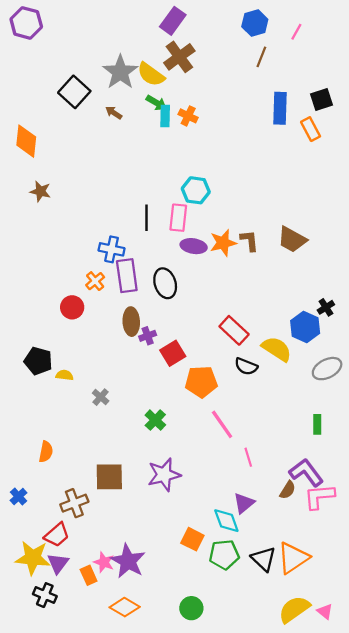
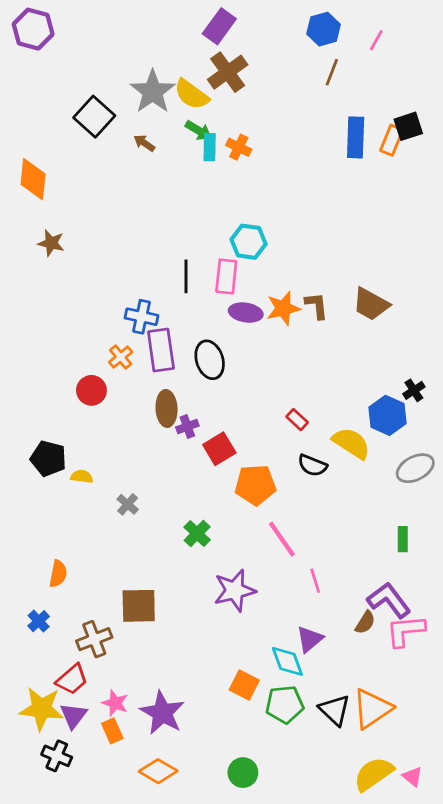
orange rectangle: (311, 129) -> (392, 140), moved, turned 50
red rectangle: (234, 330) -> (297, 420), size x0.6
purple star: (164, 475) -> (235, 590), moved
blue cross: (19, 497) -> (39, 621), moved
pink star: (104, 562) -> (115, 703), moved

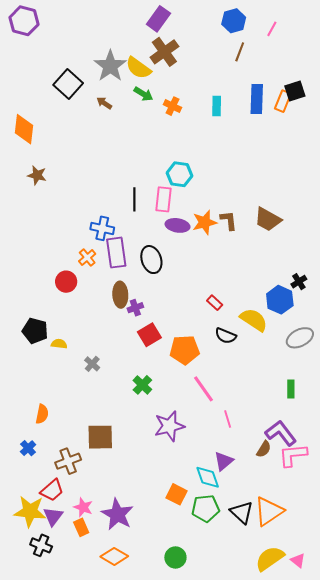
cyan rectangle: (210, 147) -> (217, 106), moved
red square: (219, 449) -> (149, 335), moved

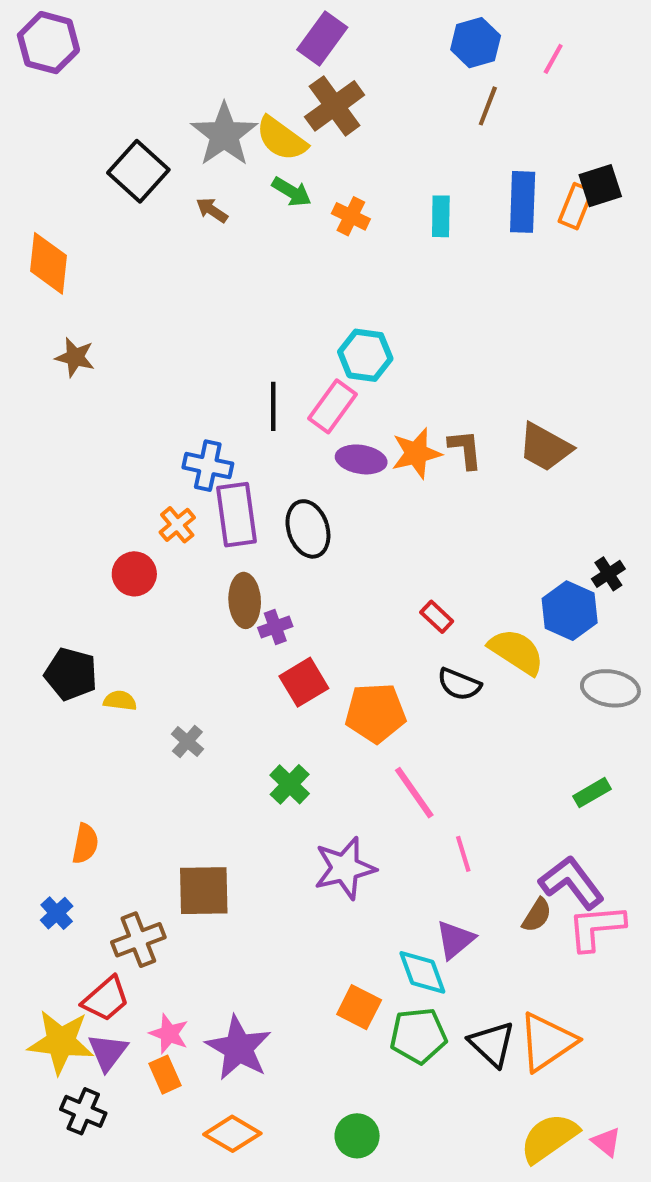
pink rectangle: (163, 199) -> (333, 406), turned 30
gray ellipse: (300, 338) -> (610, 688), turned 36
green rectangle: (291, 389) -> (592, 793), turned 60

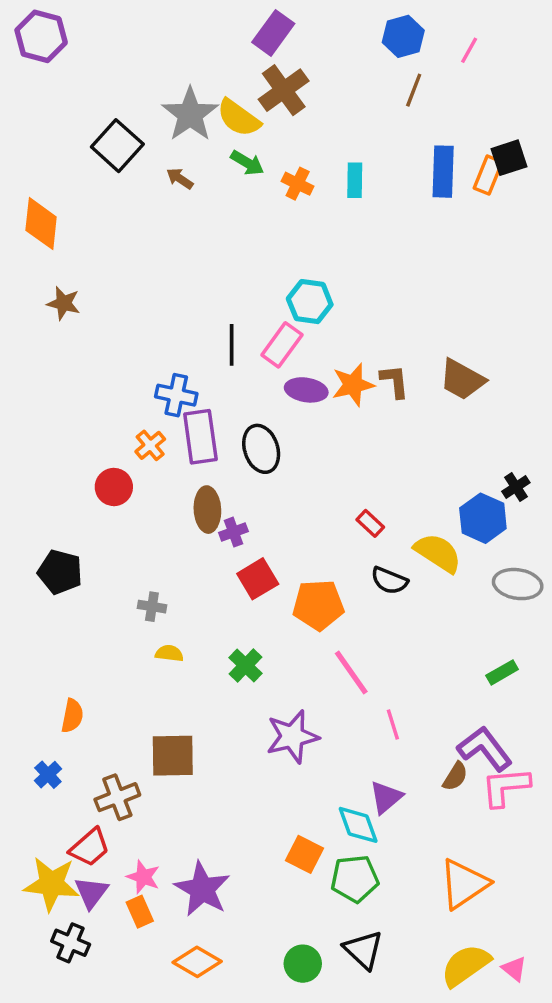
cyan rectangle: (441, 216) -> (355, 180), moved
yellow semicircle: (120, 701) -> (169, 653), moved
gray cross: (187, 741) -> (152, 607), moved, turned -32
black triangle: (492, 1044) -> (363, 950), moved

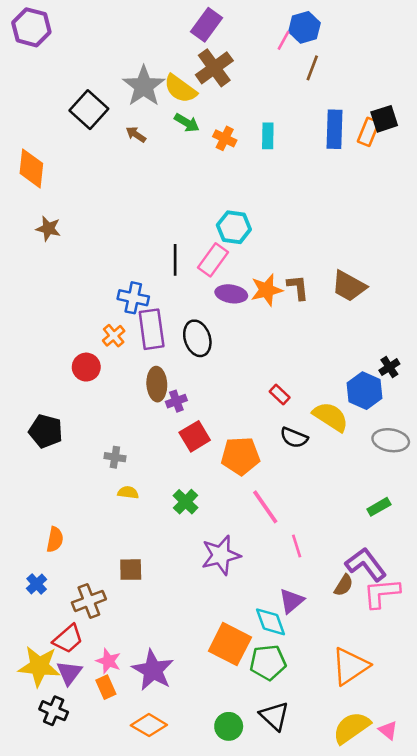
pink line: (469, 50) -> (284, 40), moved
brown square: (173, 756) -> (131, 570), size x0.7
orange square: (304, 854) -> (230, 644), size x1.5

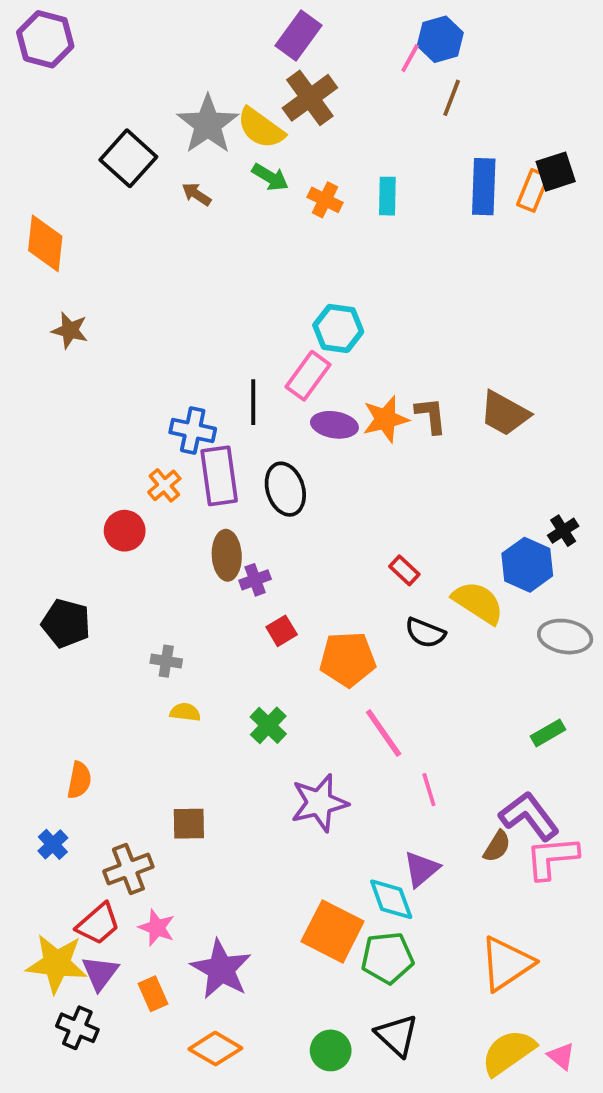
black line: (175, 260) -> (253, 402), moved
red square: (195, 436) -> (282, 631), size x0.7
pink star: (108, 661) -> (157, 928), moved

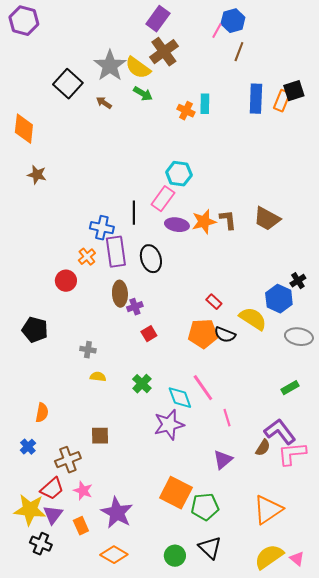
orange cross: (325, 200) -> (186, 111), moved
orange pentagon: (348, 659) -> (203, 334), moved
cyan diamond: (391, 899) -> (180, 398), moved

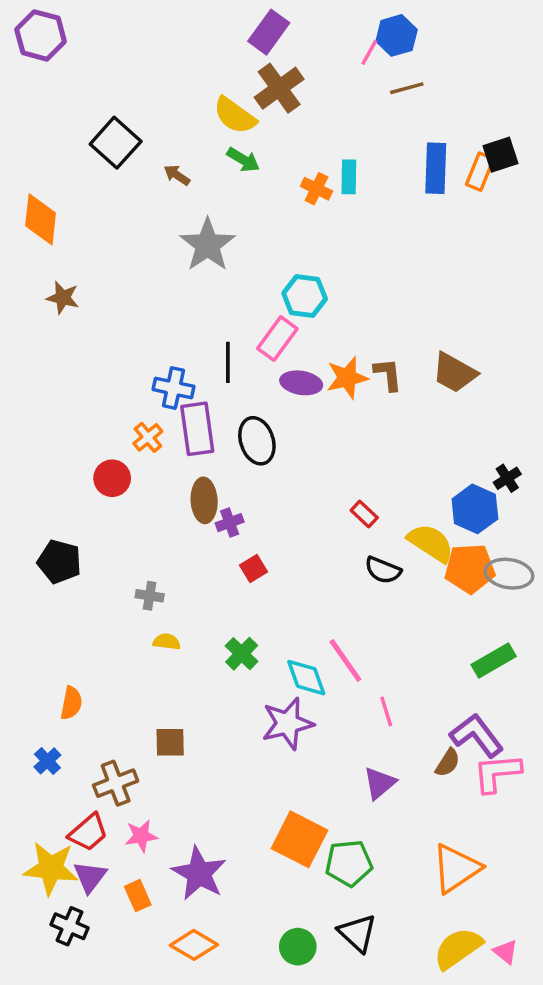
brown line: (239, 52) -> (407, 88), turned 54
gray star: (110, 66) -> (208, 245), moved
orange pentagon: (203, 334) -> (470, 569), moved
green rectangle: (290, 388) -> (494, 660), size x1.4
pink star: (83, 491) -> (141, 836), turned -30

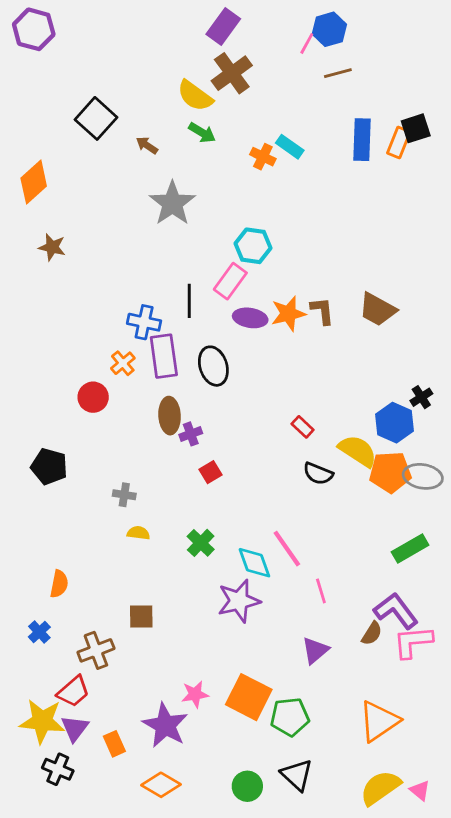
cyan rectangle: (349, 177) -> (290, 147), turned -56
orange diamond: (41, 219) -> (34, 182), turned 42
pink star: (141, 836) -> (195, 694), moved

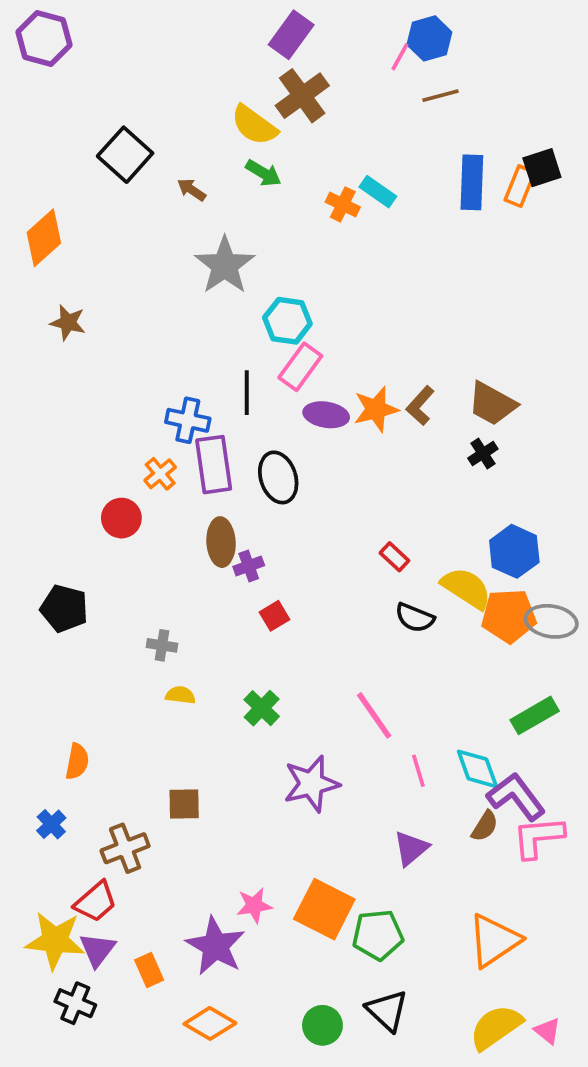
cyan hexagon: (253, 246) -> (287, 321), moved
brown L-shape: (322, 311) -> (420, 406), turned -132
black cross: (421, 397) -> (483, 453), moved
cyan diamond: (254, 563) -> (477, 769), moved

